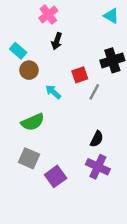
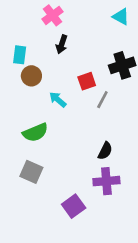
cyan rectangle: (18, 51) -> (20, 55), turned 56
purple cross: (98, 167) -> (106, 181), turned -30
purple square: (56, 176) -> (74, 206), moved

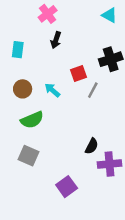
brown circle: (31, 76) -> (23, 89), moved
black semicircle: (105, 151) -> (92, 146), moved
purple cross: (106, 181) -> (109, 164), moved

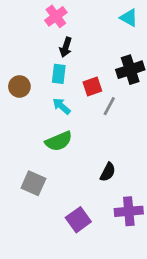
cyan rectangle: (18, 50) -> (59, 74), moved
brown circle: (23, 89) -> (19, 86), moved
green semicircle: (32, 120) -> (59, 141), moved
purple cross: (109, 164) -> (129, 211), moved

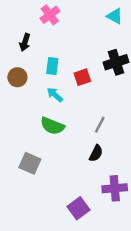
black arrow: (66, 47) -> (25, 42), moved
gray line: (109, 106) -> (100, 125), moved
green semicircle: (59, 141) -> (52, 126), turned 45
purple square: (78, 220) -> (79, 208), moved

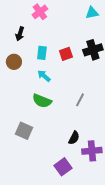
cyan triangle: (115, 16) -> (92, 13), turned -40
red square: (82, 77) -> (66, 54), moved
black semicircle: (96, 153) -> (74, 138), moved

